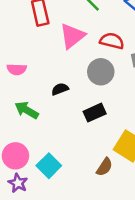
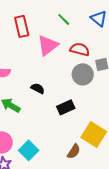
gray circle: (101, 72) -> (83, 74), moved
black semicircle: (60, 89) -> (38, 88), turned 48

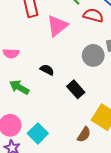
red semicircle: (80, 49) -> (93, 15), moved
black rectangle: (66, 107) -> (76, 89), turned 72

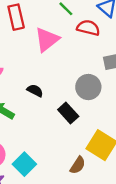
gray circle: (93, 55) -> (88, 87), moved

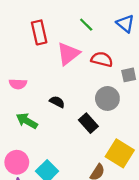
red semicircle: (88, 28) -> (102, 59), moved

